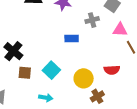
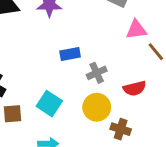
gray cross: (92, 20) -> (97, 73), moved
brown cross: (97, 96) -> (121, 129), turned -32

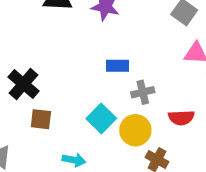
cyan square: (49, 104) -> (101, 119), moved

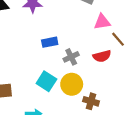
red semicircle: (181, 118) -> (102, 56), moved

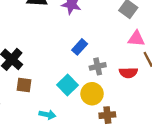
blue rectangle: (50, 42) -> (80, 47), turned -49
brown cross: (91, 101) -> (107, 115), turned -35

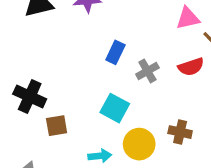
yellow circle: (92, 94) -> (139, 144), moved
brown cross: (107, 115) -> (180, 132), turned 35

